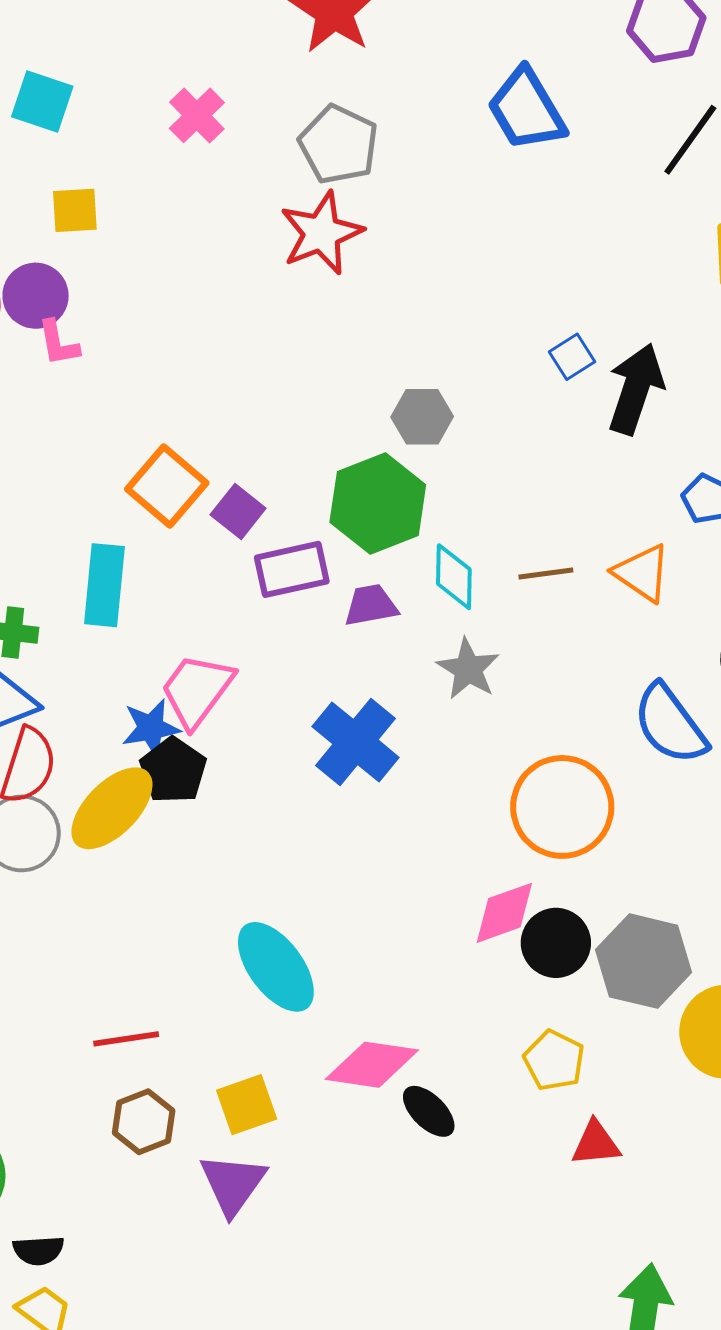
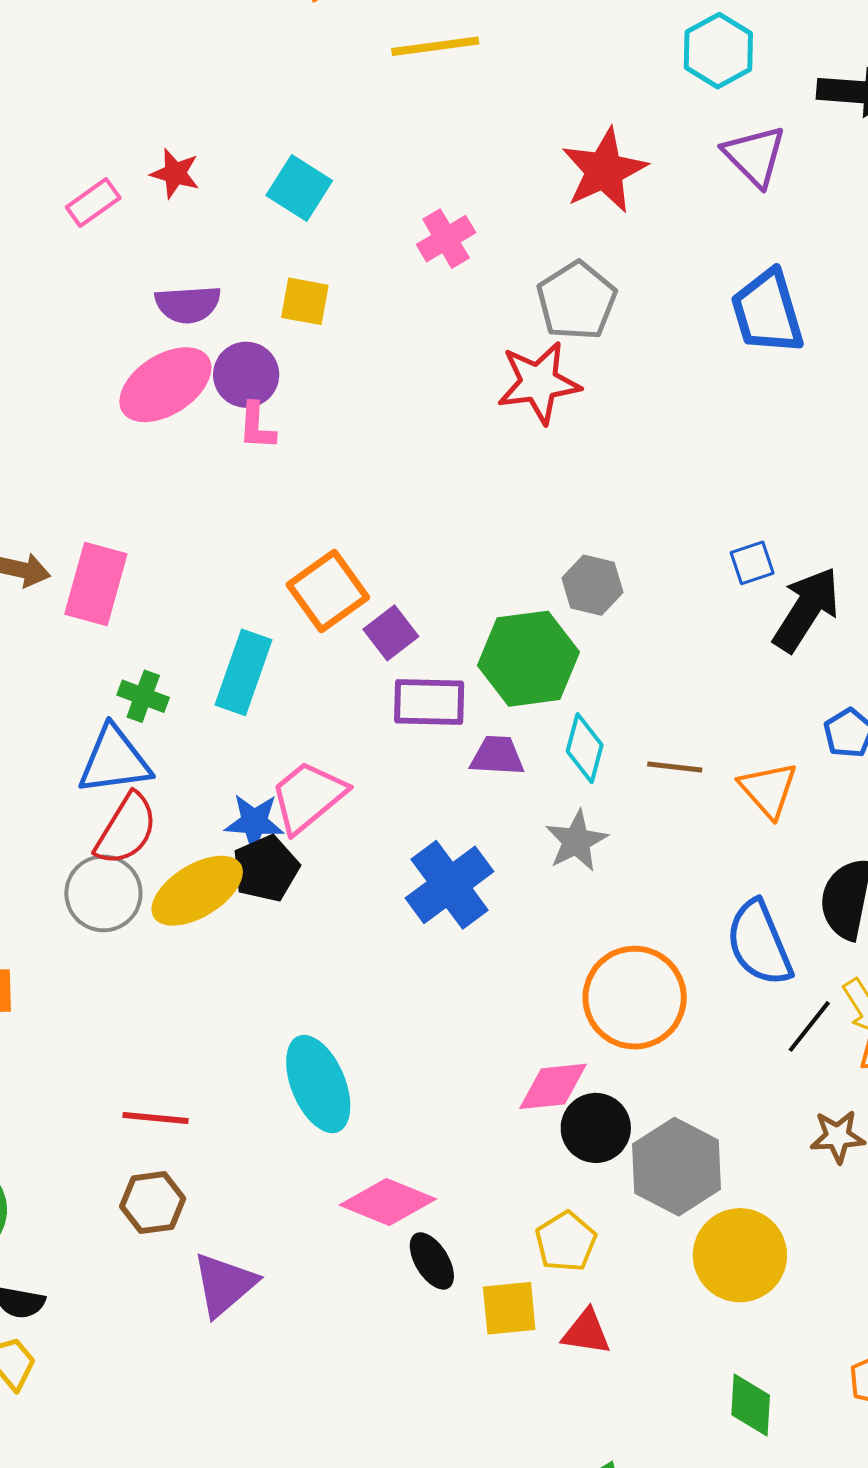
yellow square: (247, 1105) -> (509, 1308), moved

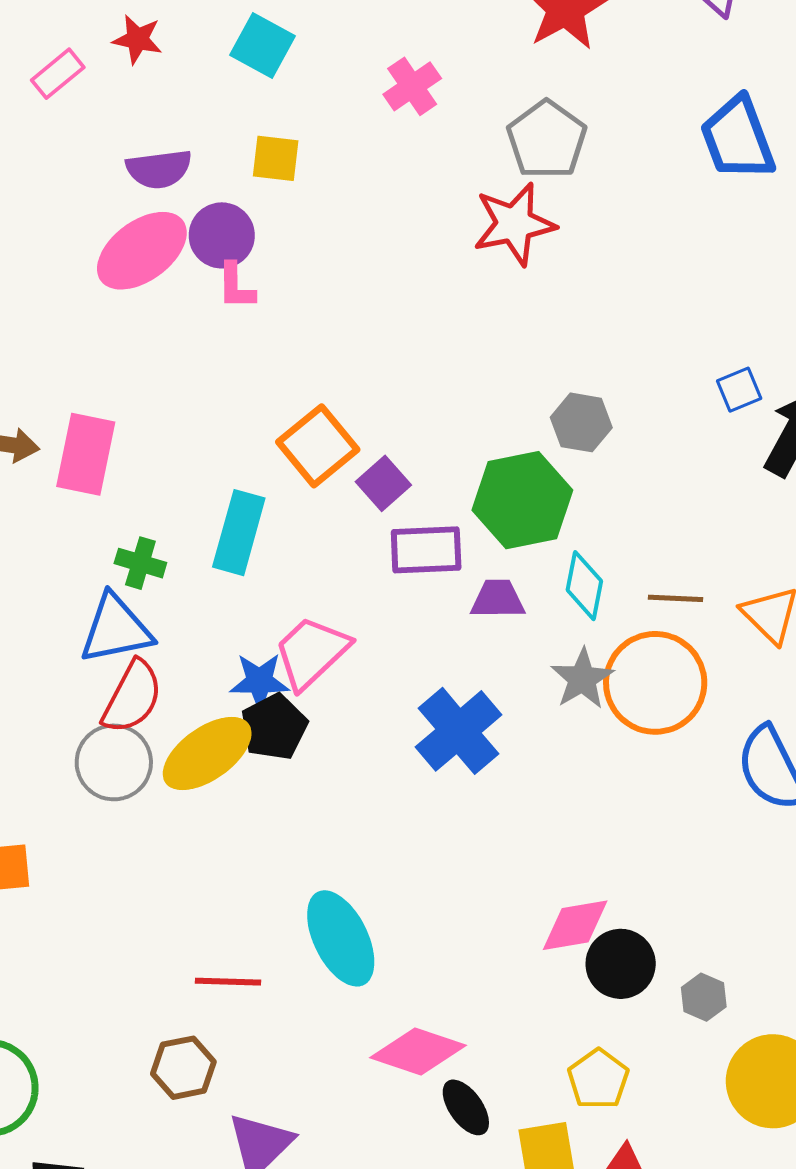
orange circle: (635, 998) -> (655, 683), moved
red line: (156, 1118) -> (228, 982), moved
gray hexagon: (677, 1167) -> (704, 997), size x0.5

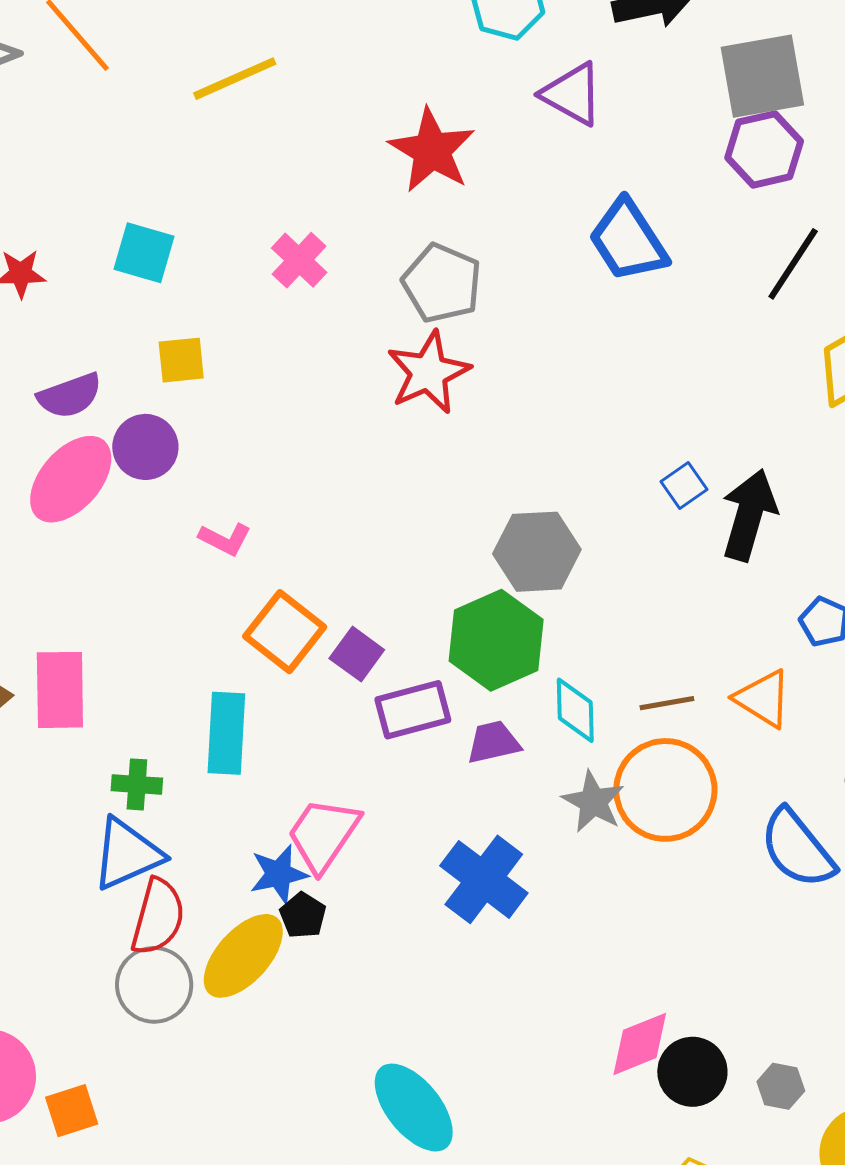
pink L-shape: (236, 286) -> (225, 539), moved, turned -50
gray hexagon: (581, 422) -> (537, 552), size x1.4
black pentagon: (274, 727) -> (303, 915), size x0.7

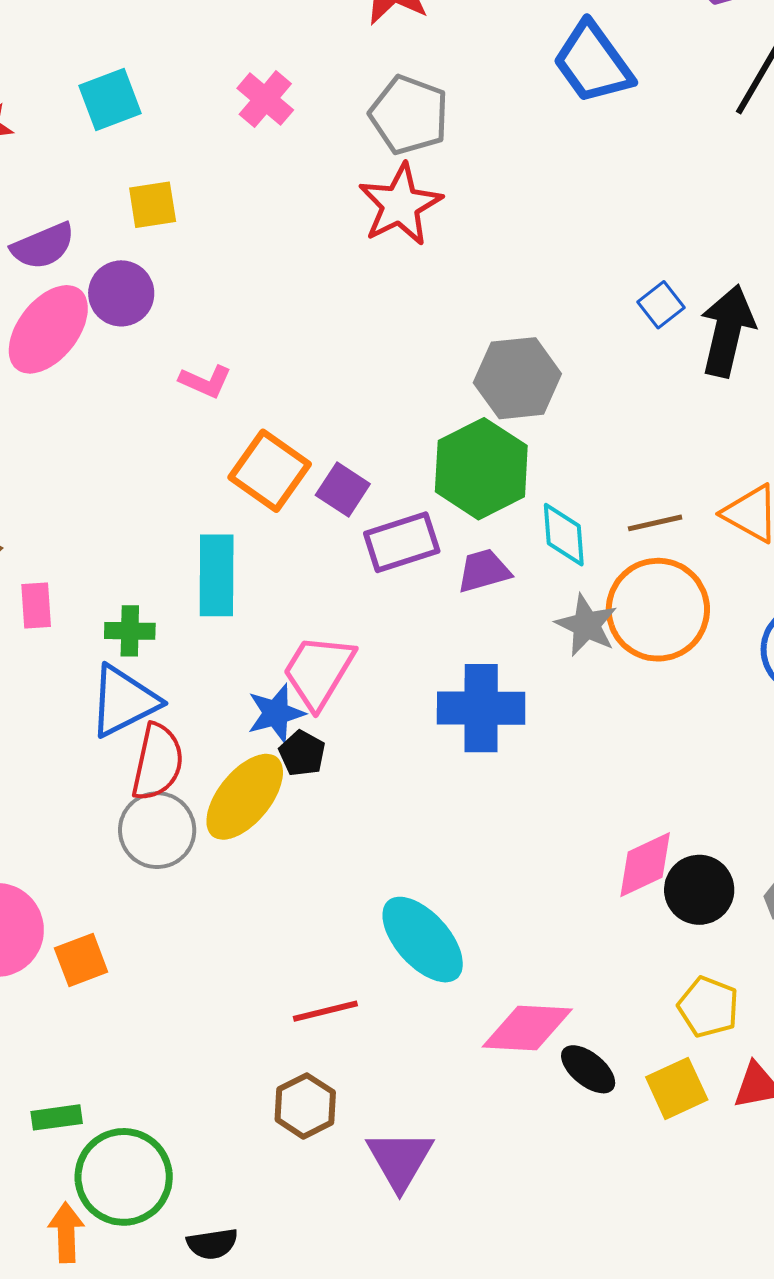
cyan square: (144, 253) -> (110, 99), turned -34
pink rectangle: (60, 690) -> (36, 605), moved, size x0.6
blue cross: (484, 879) -> (481, 708), turned -34

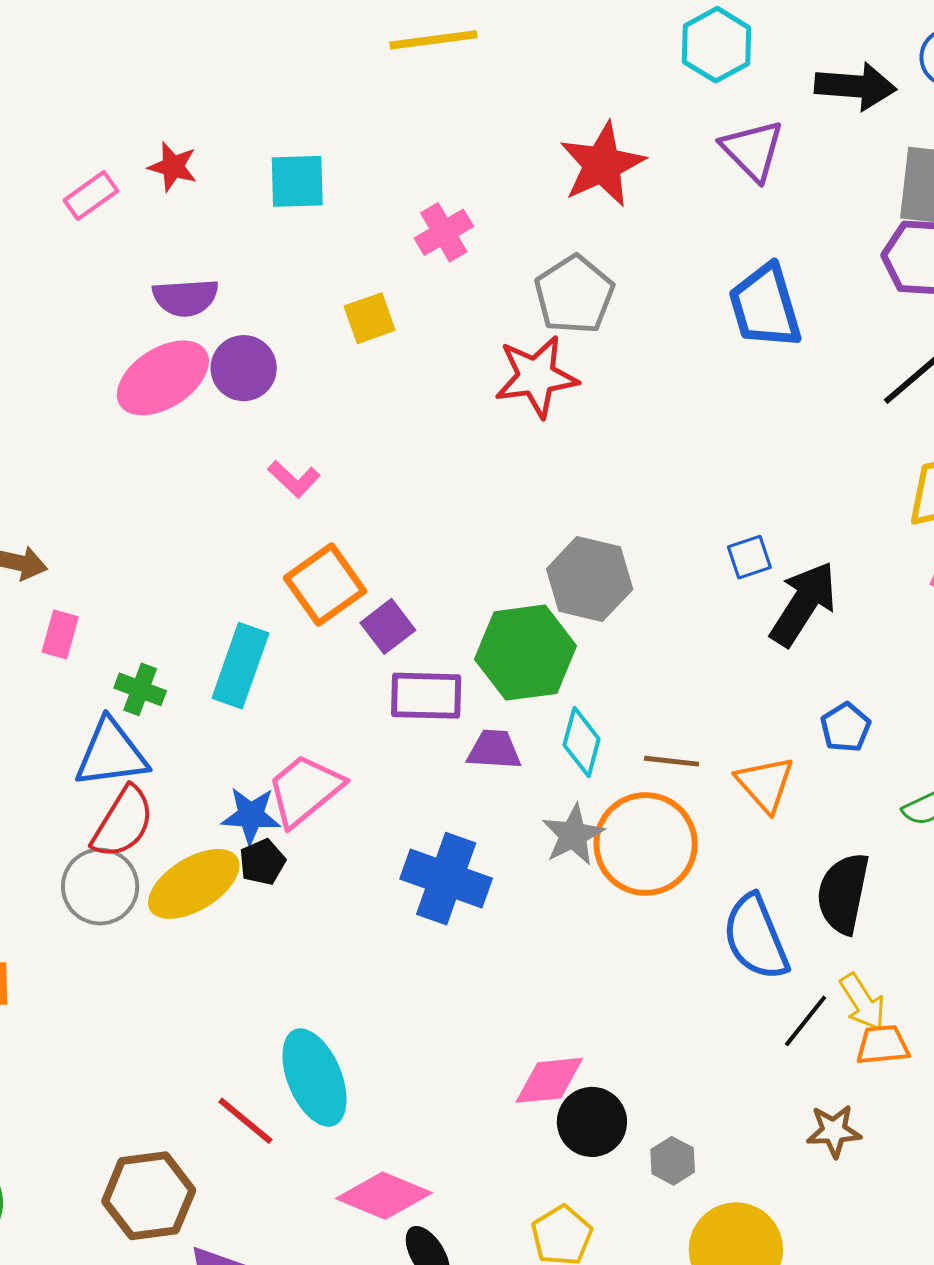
yellow square: (153, 205) -> (370, 318), moved, turned -30
red line: (325, 1011) -> (245, 1121), moved, turned 34
brown hexagon: (305, 1106) -> (149, 1196), size x1.4

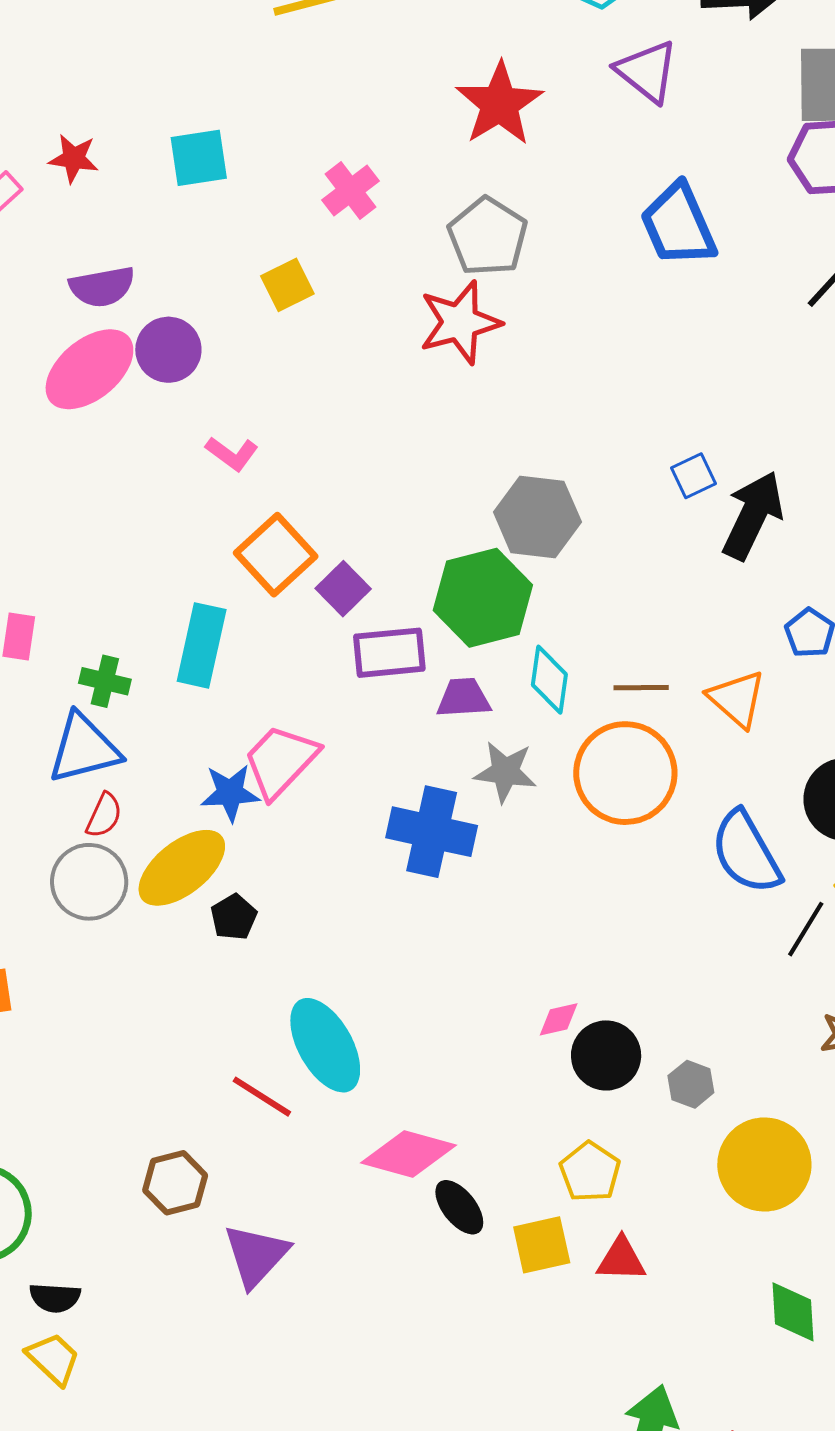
red semicircle: (123, 822) -> (104, 815), size x0.6
gray star: (573, 835) -> (505, 772), moved, turned -30
black pentagon: (262, 862) -> (234, 917), moved
pink diamond: (549, 1080) -> (559, 1019), size x0.6
brown hexagon: (149, 1196) -> (175, 1183), size x0.7

